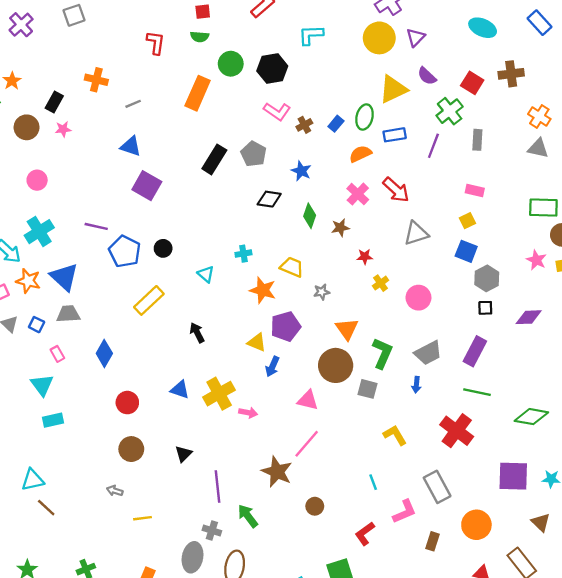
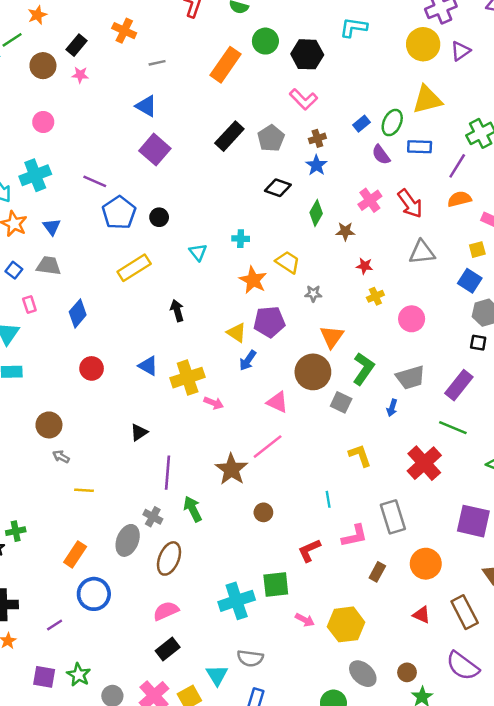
purple semicircle: (427, 76) -> (381, 155), moved
brown cross: (304, 125) -> (317, 138), moved
orange semicircle: (360, 154) -> (459, 199), moved
blue triangle: (64, 277) -> (52, 227), size x0.6
brown circle: (131, 449) -> (49, 425), moved

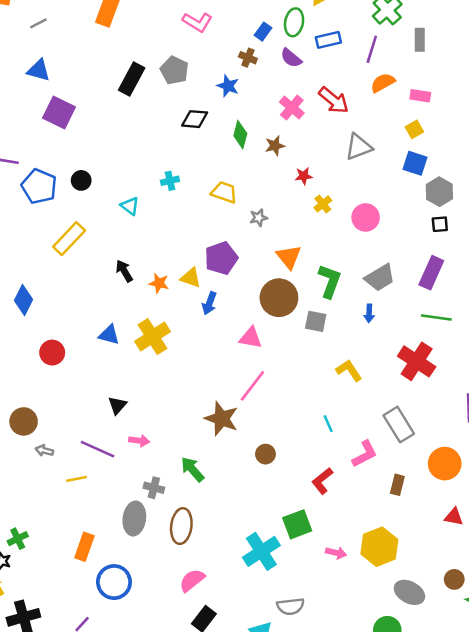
brown cross: (317, 138) -> (248, 58), moved, turned -35
orange star: (253, 280) -> (159, 283), moved, size x0.7
pink arrow: (214, 403) -> (139, 441), moved
purple line: (167, 473) -> (98, 449), moved, turned -56

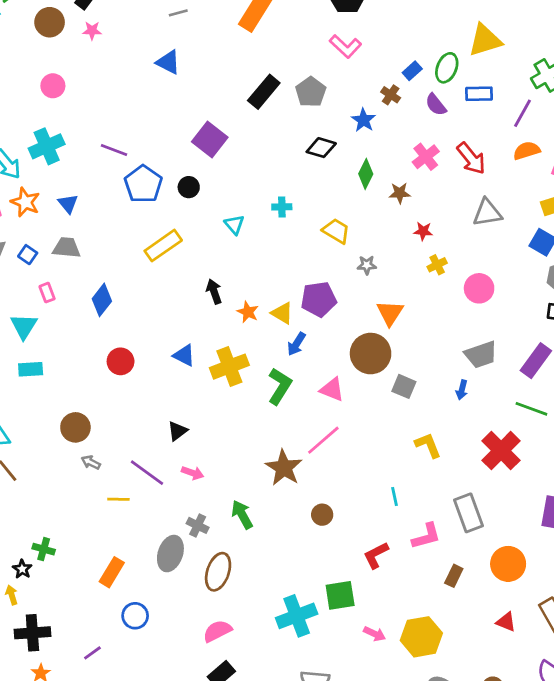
purple square: (59, 112) -> (210, 140), moved
green L-shape: (330, 281) -> (280, 386), moved
green cross: (18, 539) -> (44, 549), turned 30
blue circle: (114, 582) -> (135, 616), size x0.7

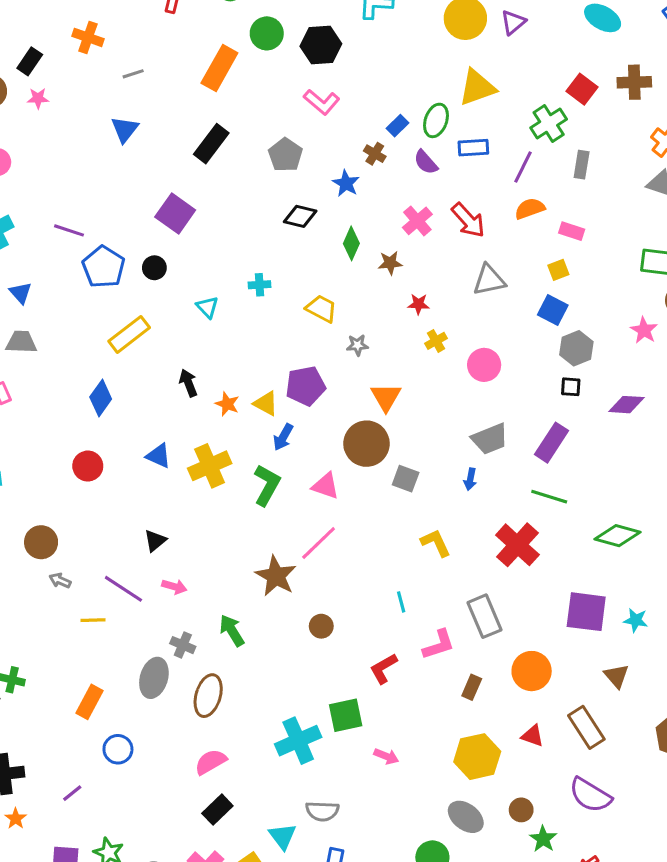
blue triangle: (168, 62) -> (125, 129), turned 44
black rectangle: (264, 92) -> (211, 144), moved
blue diamond: (102, 300) -> (101, 398), moved
yellow hexagon: (421, 637) -> (477, 757), moved

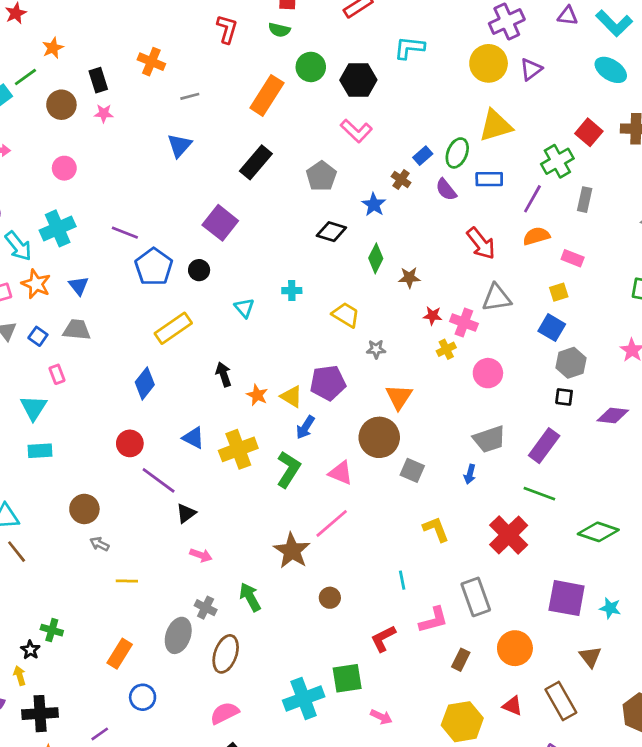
black rectangle: (30, 61) -> (98, 80), turned -55
pink cross: (417, 221) -> (464, 323), moved, turned -32
purple line: (123, 589) -> (159, 480), moved

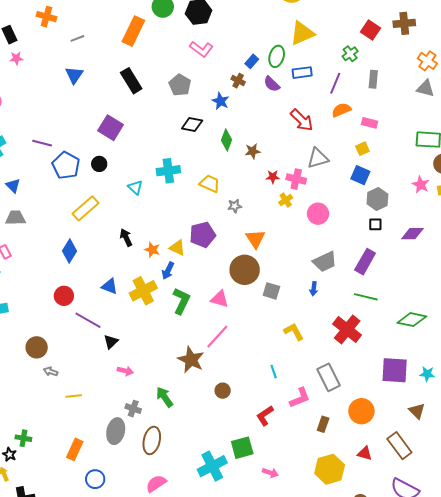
green cross: (557, 161) -> (350, 54), size x0.7
black rectangle: (256, 162) -> (131, 81), turned -65
cyan cross: (292, 291) -> (168, 171), size x1.6
blue arrow: (305, 427) -> (168, 271), moved

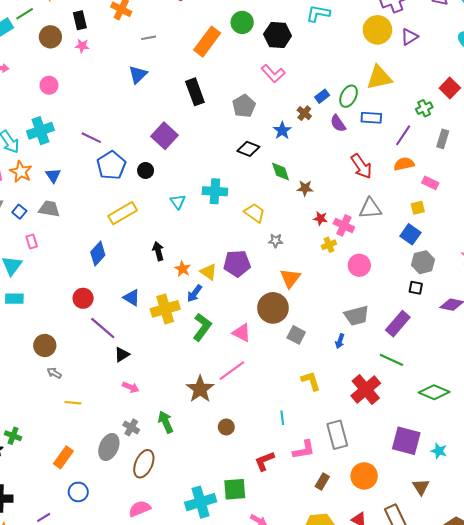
green diamond: (227, 140) -> (281, 172), turned -50

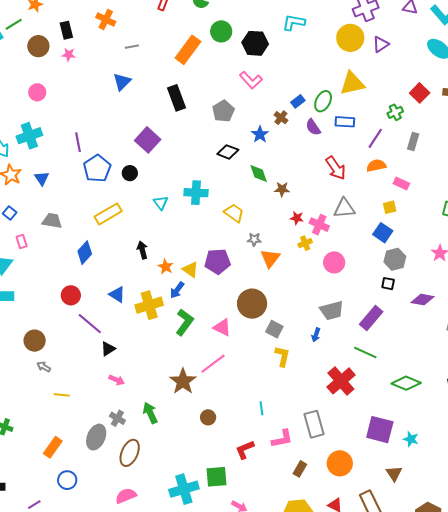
purple line: (91, 138) -> (78, 142), turned 54
gray trapezoid: (49, 209) -> (52, 221), moved
orange triangle: (290, 278) -> (270, 258), moved
yellow L-shape: (311, 381) -> (282, 356), moved, turned 30

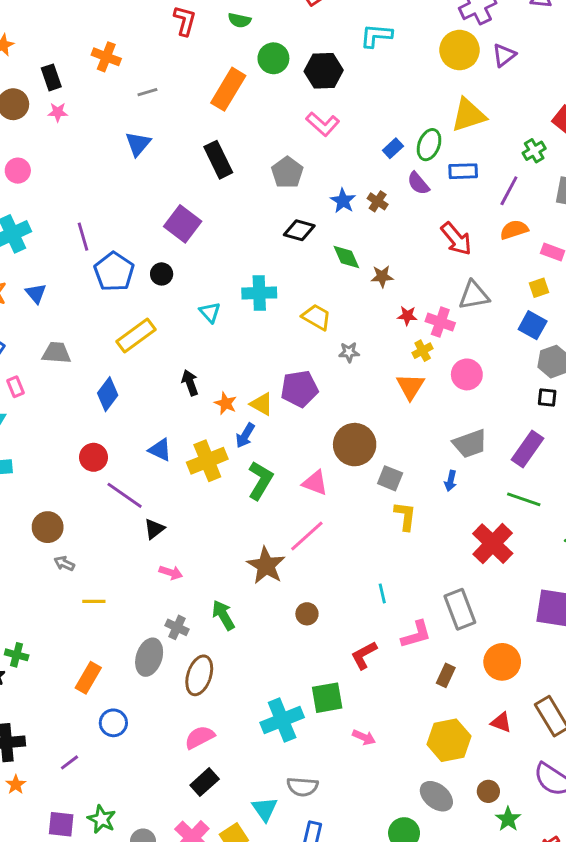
brown cross: (281, 118) -> (378, 201), moved
orange triangle: (270, 258) -> (410, 386), moved

